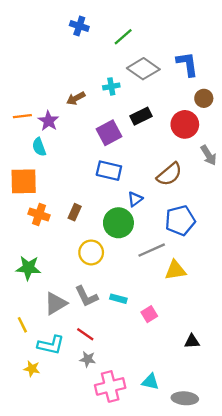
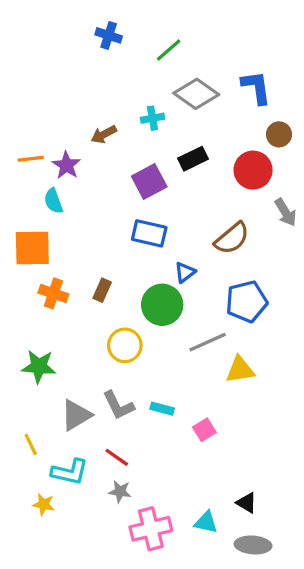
black triangle: (192, 341) -> (247, 503), moved, turned 35

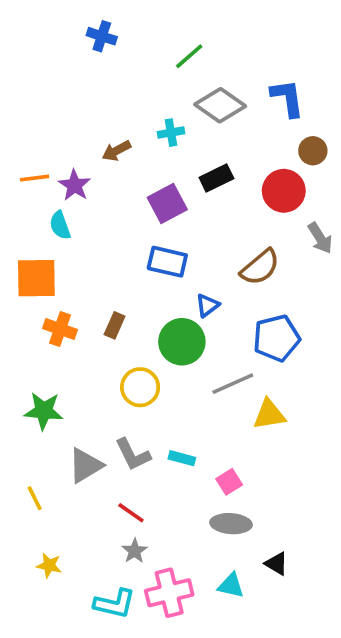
blue cross: (109, 35) -> (102, 36), moved
cyan L-shape: (70, 472) -> (115, 604), moved
gray star: (120, 491) -> (135, 551), turned 30
gray ellipse: (253, 545) -> (231, 524), moved

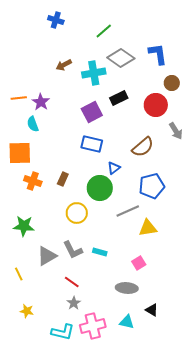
cyan cross: (171, 133) -> (94, 73), size x1.6
brown arrow: (116, 151) -> (64, 65), moved
pink square: (229, 482) -> (139, 263), moved

